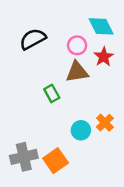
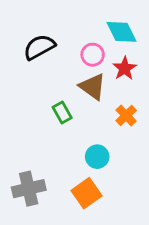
brown triangle: (77, 72) -> (93, 87), turned 45
orange cross: (105, 123) -> (126, 116), moved
orange square: (56, 161) -> (87, 193), moved

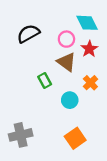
cyan circle: (97, 157) -> (70, 100), moved
orange square: (87, 193) -> (75, 138), moved

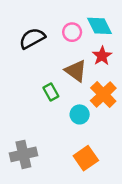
pink circle: (66, 39) -> (72, 32), moved
orange cross: (90, 83) -> (103, 94), size x1.5

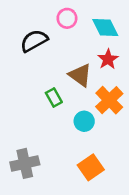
pink circle: (72, 32) -> (67, 18), moved

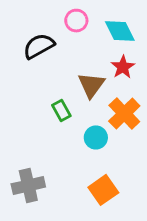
brown triangle: (80, 75) -> (91, 85), turned 30

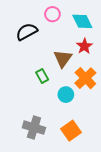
gray cross: (28, 185) -> (34, 128), moved, turned 30

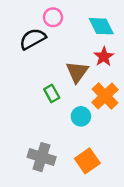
pink circle: (52, 14) -> (53, 17), moved

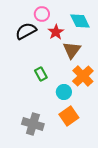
red star: (104, 57) -> (56, 32), moved
brown triangle: (77, 72) -> (72, 50), moved
orange square: (87, 161) -> (69, 116), moved

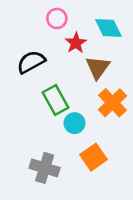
black semicircle: (26, 31) -> (31, 62), moved
green rectangle: (41, 74) -> (55, 100), size x1.5
cyan circle: (64, 92) -> (75, 123), moved

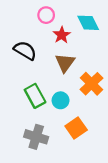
black semicircle: (31, 62) -> (25, 51), turned 60
brown triangle: (98, 67) -> (65, 63), moved
green rectangle: (55, 100) -> (35, 96), moved

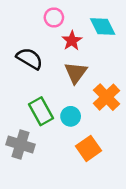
gray cross: (36, 137) -> (21, 145), moved

